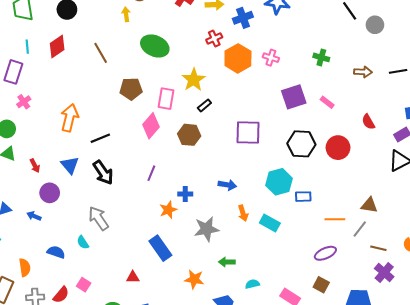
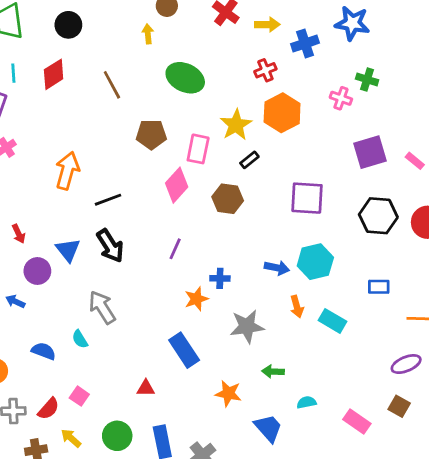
green cross: (321, 57) -> (367, 79), moved
orange hexagon: (238, 58) -> (282, 113), moved
blue triangle: (70, 165) -> (68, 250), moved
cyan hexagon: (279, 182) -> (315, 262), moved

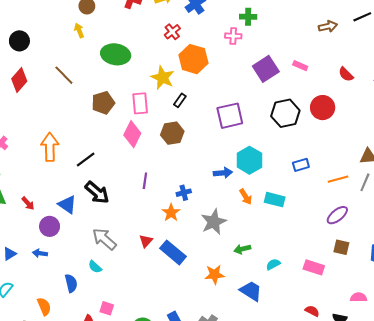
blue semicircle: (44, 351) -> (71, 283), turned 72
red triangle: (146, 388) -> (146, 241), moved, turned -32

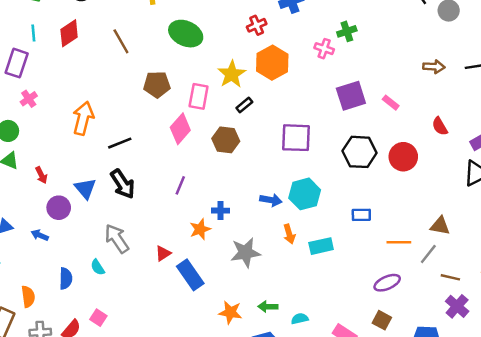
green cross: (248, 17) -> (347, 31), turned -35
cyan rectangle: (275, 200) -> (321, 246), turned -42
green arrow: (242, 249) -> (268, 307), moved

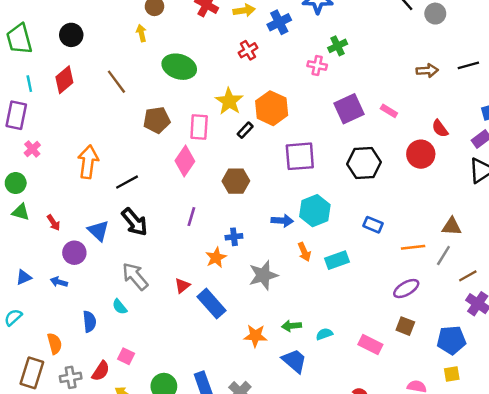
orange hexagon: (272, 63) -> (272, 108), moved
brown hexagon: (226, 140) -> (236, 181), moved
red circle: (403, 157) -> (421, 154), moved
blue rectangle: (361, 215) -> (373, 225), turned 30
brown line: (450, 277) -> (468, 276), turned -36

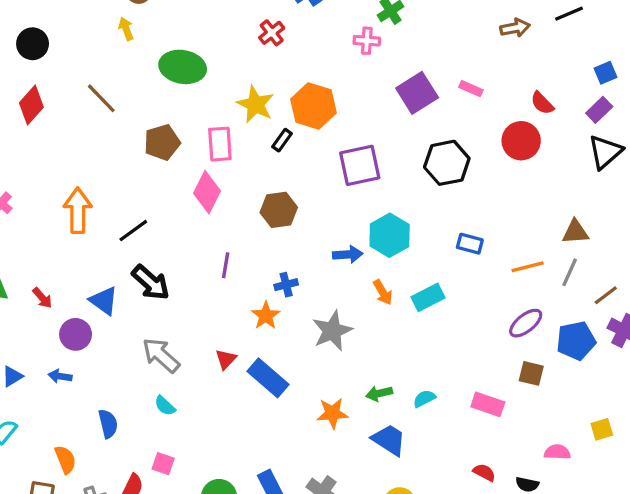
cyan semicircle: (120, 307) -> (165, 406), moved
blue pentagon: (451, 340) -> (576, 341), moved

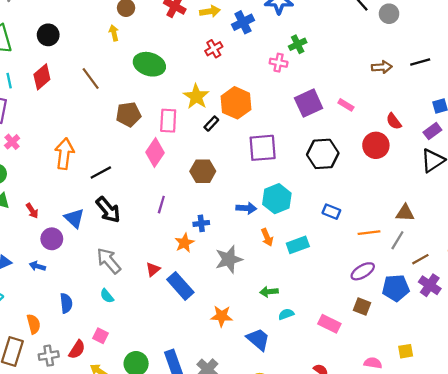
green arrow: (379, 393) -> (269, 292), moved

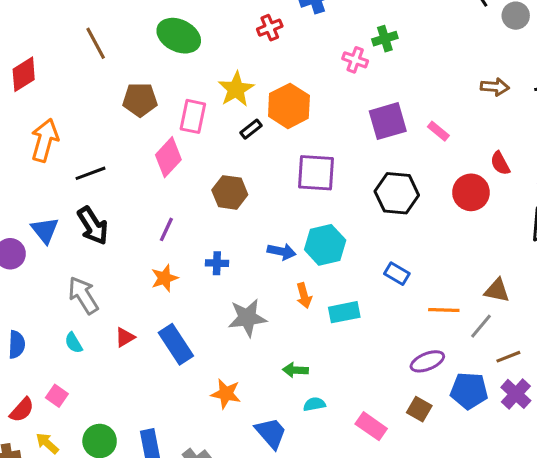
red diamond: (42, 77) -> (24, 74), moved
orange star: (184, 243) -> (164, 278), moved
red triangle: (153, 269) -> (125, 337), moved

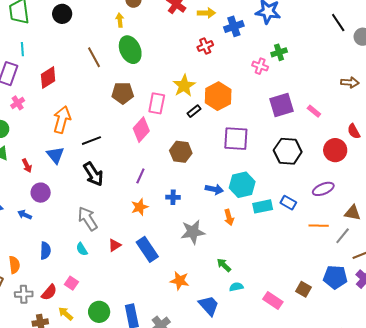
green ellipse: (179, 36) -> (130, 50), moved, turned 40
blue triangle: (45, 230) -> (55, 155), moved
cyan rectangle: (344, 312) -> (263, 206), moved
purple ellipse: (427, 361) -> (323, 189), moved
green arrow: (295, 370) -> (224, 265), turned 42

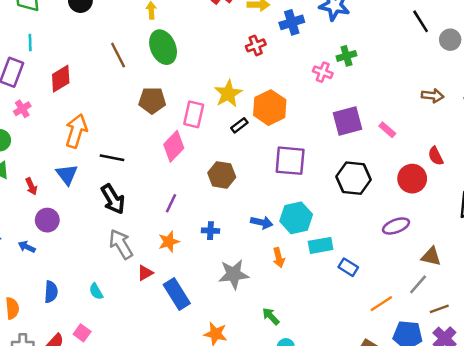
black line: (91, 141) -> (112, 158), turned 30
blue rectangle: (288, 203) -> (348, 267), moved
gray arrow: (88, 219) -> (121, 244), moved
orange line: (319, 226) -> (381, 304), moved, turned -36
red triangle: (115, 245) -> (145, 273), moved

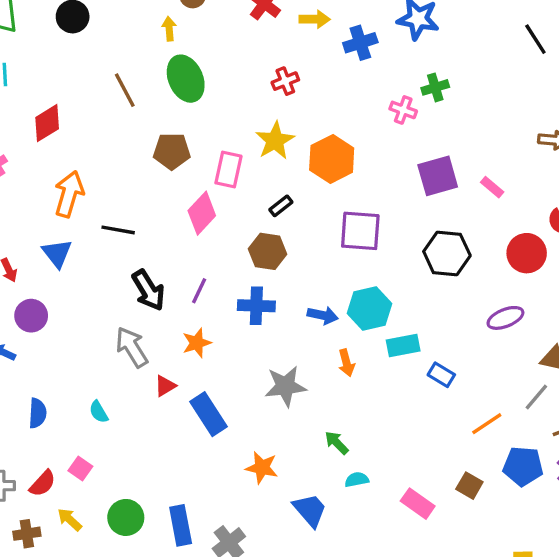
red cross: (256, 45) -> (285, 81), moved
black rectangle: (239, 125) -> (281, 206), moved
black arrow: (113, 199) -> (148, 290), moved
blue cross: (210, 231) -> (256, 306), moved, size x1.5

